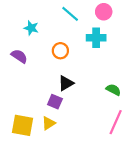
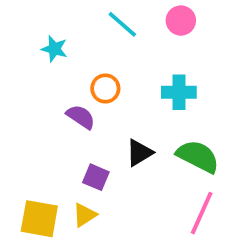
cyan cross: (96, 38) -> (179, 92), moved
purple semicircle: (19, 56) -> (81, 117), moved
black triangle: (66, 83) -> (139, 153), moved
green semicircle: (113, 90) -> (198, 156), size x1.6

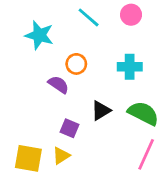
cyan star: (54, 49) -> (39, 35), size x1.5

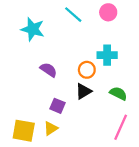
orange circle: (76, 64) -> (87, 70), moved
green semicircle: (143, 113) -> (118, 93), size x0.7

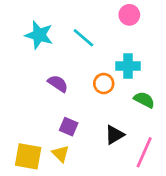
cyan line: (73, 15) -> (83, 38), moved
black triangle: (83, 91) -> (114, 135), moved
green semicircle: (118, 93) -> (144, 100), moved
yellow triangle: (51, 128) -> (61, 154), turned -42

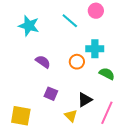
cyan line: (83, 38) -> (70, 21), moved
yellow triangle: (61, 154) -> (71, 116), moved

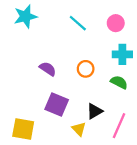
pink circle: (96, 11) -> (116, 23), moved
cyan star: (29, 26) -> (25, 16), moved, turned -30
cyan cross: (95, 49) -> (122, 54), moved
purple square: (51, 94) -> (57, 104), size x1.5

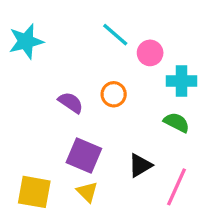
cyan star: (25, 16) -> (26, 41), moved
pink circle: (116, 23) -> (150, 53), moved
orange circle: (86, 69) -> (114, 94), moved
yellow triangle: (79, 129) -> (87, 192), moved

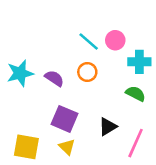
cyan line: (115, 35) -> (89, 42), moved
cyan star: (26, 41) -> (20, 73), moved

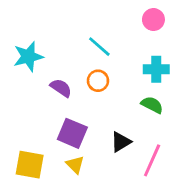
pink circle: (115, 40) -> (153, 20), moved
cyan star: (20, 73) -> (28, 57), moved

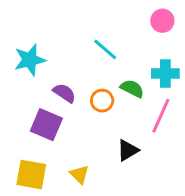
orange circle: (98, 81) -> (102, 101), moved
green semicircle: (152, 105) -> (132, 89), moved
purple square: (72, 133) -> (46, 125), moved
pink line: (152, 160) -> (161, 116), moved

